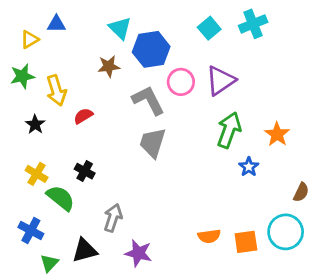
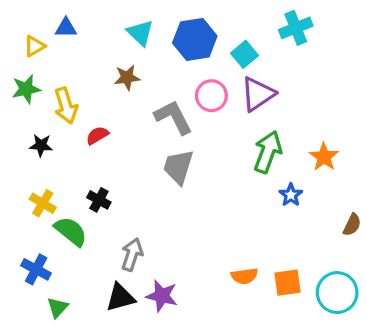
cyan square: (209, 28) -> (244, 54), moved
blue hexagon: (151, 49) -> (195, 39), moved
black star: (35, 124) -> (41, 145), turned -30
cyan circle: (286, 232) -> (337, 293), moved
black triangle: (85, 250) -> (120, 298), moved

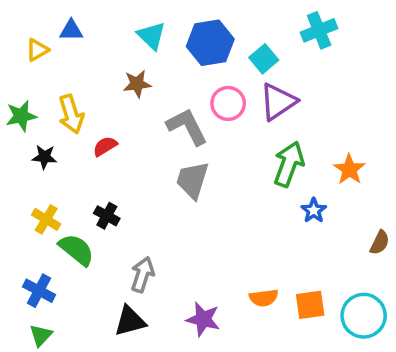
green star: (26, 89) -> (21, 116), moved
purple star: (162, 296) -> (203, 319), moved
green triangle: (58, 307) -> (41, 335), moved

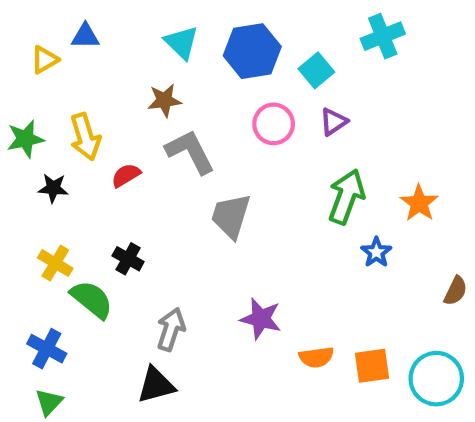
purple triangle: (278, 102) -> (334, 122), size x0.6
gray L-shape: (187, 127) -> (190, 152), moved
purple star: (203, 319) -> (261, 319), moved

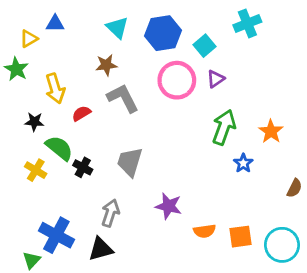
pink circle: (274, 124) -> (177, 80), size x1.4
green star: (25, 139) -> (16, 69), moved, turned -30
gray trapezoid: (231, 216) -> (130, 162), moved
green semicircle: (92, 299) -> (59, 148), moved
blue cross: (47, 349) -> (56, 235), moved, size x1.4

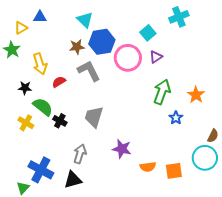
blue hexagon: (163, 33) -> (102, 42), moved
cyan circle: (282, 245) -> (205, 158), moved

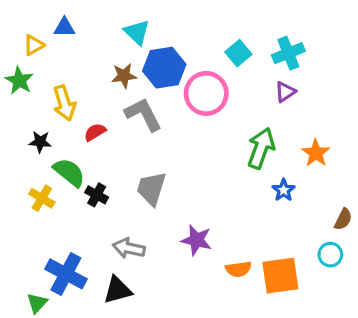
cyan cross: (179, 17) -> (288, 53), moved
purple triangle: (156, 57) -> (285, 92), moved
gray arrow: (80, 154) -> (129, 248), turned -96
cyan circle: (205, 158) -> (330, 255), size x0.6
orange square: (174, 171) -> (280, 276), size x1.4

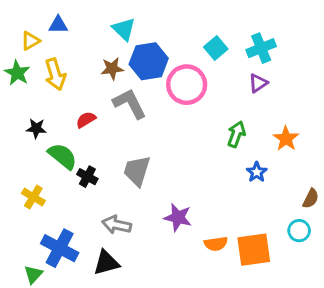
yellow arrow: (64, 103) -> (55, 74), moved
green arrow: (261, 148) -> (236, 134), size x0.7
yellow cross: (42, 198) -> (33, 197), moved

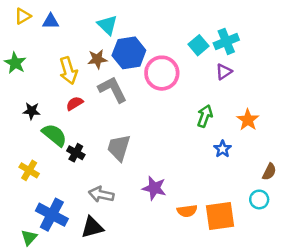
yellow triangle: (30, 41) -> (23, 16), moved
cyan square: (216, 48) -> (198, 45), moved
yellow arrow: (55, 74) -> (68, 71), moved

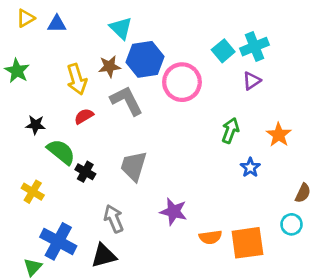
gray arrow: (101, 194) -> (114, 219), turned 55

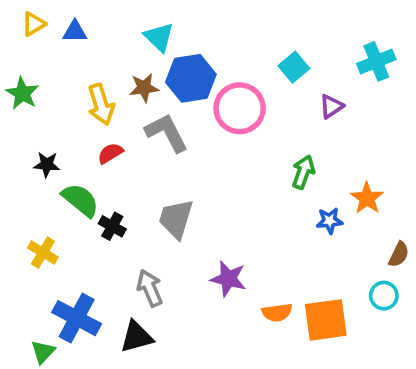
cyan cross: (255, 47) -> (376, 61), moved
orange star: (279, 135) -> (367, 198), moved
blue star: (250, 167) -> (330, 221), turned 30

